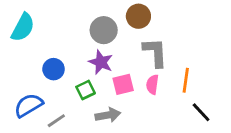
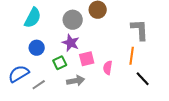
cyan semicircle: (23, 27) -> (33, 18), moved
gray L-shape: (155, 52) -> (140, 30), moved
pink semicircle: (152, 84) -> (108, 68), moved

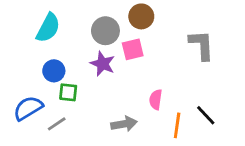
orange line: (132, 56) -> (177, 125), moved
pink square: (87, 59) -> (133, 49), moved
green square: (60, 63) -> (68, 92), moved, turned 32
gray arrow: (76, 81) -> (124, 124), moved

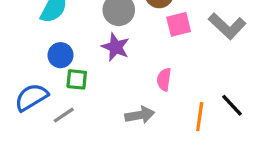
gray L-shape: (201, 45) -> (227, 26), turned 136
pink square: (133, 49) -> (179, 24), moved
pink semicircle: (156, 100) -> (164, 79), moved

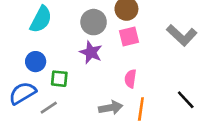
pink square: (179, 24) -> (129, 37), moved
blue circle: (61, 55) -> (36, 62), moved
orange line: (200, 117) -> (141, 109), moved

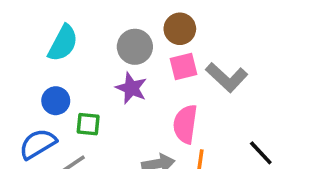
gray L-shape: (182, 35) -> (227, 77), moved
pink semicircle: (130, 79) -> (185, 124), size x1.5

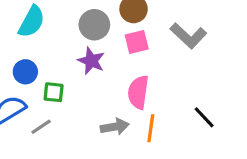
gray L-shape: (227, 77) -> (188, 36), moved

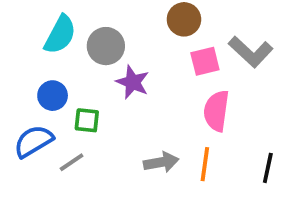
gray circle: (94, 25) -> (106, 46), moved
pink square: (137, 42) -> (205, 61), moved
pink semicircle: (138, 92) -> (216, 111), moved
black line: (204, 117) -> (268, 168), moved, turned 55

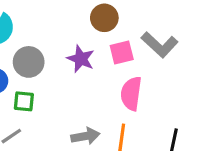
gray circle: (106, 46) -> (29, 62), moved
purple star: (133, 82) -> (81, 59), moved

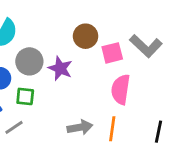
brown circle: (104, 18) -> (86, 36), moved
purple star: (81, 59) -> (60, 68), moved

